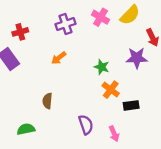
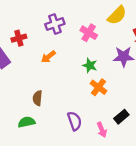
pink cross: (101, 17) -> (89, 33), moved
red cross: (20, 32) -> (19, 38), moved
black rectangle: (131, 105) -> (121, 117), moved, turned -32
green semicircle: (26, 129) -> (27, 122), moved

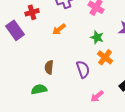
purple semicircle: (75, 121) -> (83, 69), moved
pink arrow: (102, 130) -> (97, 96), moved, turned 72

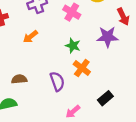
brown semicircle: (49, 67) -> (19, 79), turned 80

